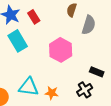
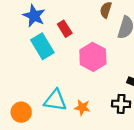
red rectangle: (34, 17) -> (65, 29), moved
black cross: (85, 90) -> (121, 104), turned 35

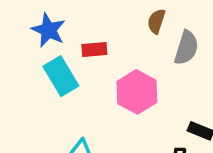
red rectangle: (65, 29) -> (94, 50), turned -63

